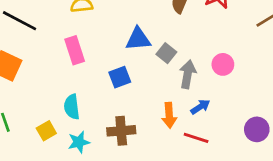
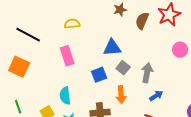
gray square: (166, 53) -> (123, 68), moved
pink circle: (223, 64) -> (180, 50), moved
orange arrow: (169, 115) -> (121, 95), moved

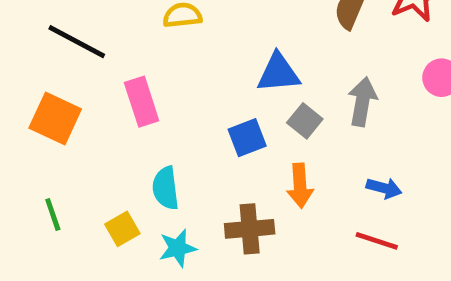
pink rectangle: (67, 56) -> (142, 102), moved
gray arrow: (147, 73) -> (362, 102), moved
blue arrow: (156, 96) -> (384, 188), turned 48

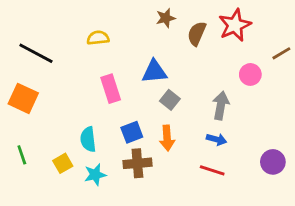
pink rectangle: (142, 102) -> (111, 89), moved
gray arrow: (362, 102) -> (221, 106), moved
blue square: (247, 138) -> (132, 132), moved

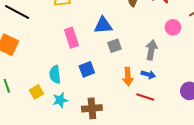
gray square: (170, 100) -> (114, 46), turned 32
orange arrow: (167, 138) -> (128, 77), moved
brown cross: (137, 163) -> (92, 108), moved

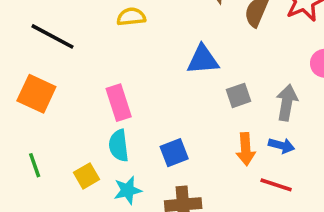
pink rectangle: (71, 38) -> (119, 103), moved
gray square: (114, 46) -> (239, 95), moved
blue square: (87, 69) -> (174, 153), moved

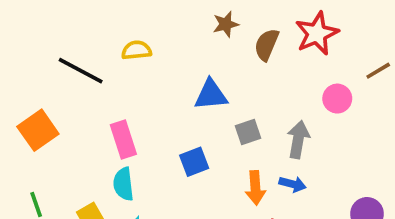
black line: (53, 36) -> (81, 71), moved
orange square: (36, 94) -> (38, 130), turned 30
blue square: (174, 153) -> (194, 162), moved

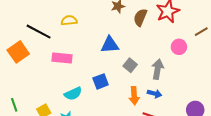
orange square: (38, 130) -> (18, 52), moved
gray square: (248, 132) -> (130, 65), turned -32
pink rectangle: (123, 139) -> (62, 58), moved, turned -66
cyan semicircle: (123, 184) -> (73, 94), moved, turned -108

